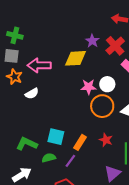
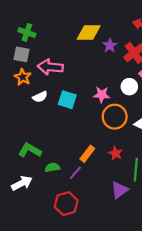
yellow diamond: (75, 58) -> (89, 32), moved
white circle: (107, 84) -> (129, 87), moved
cyan square: (56, 137) -> (67, 100), moved

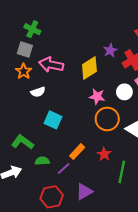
yellow diamond: (89, 32) -> (89, 68), moved, turned -40
cyan square: (67, 100) -> (53, 120), moved
purple triangle: (120, 190) -> (84, 192), moved

